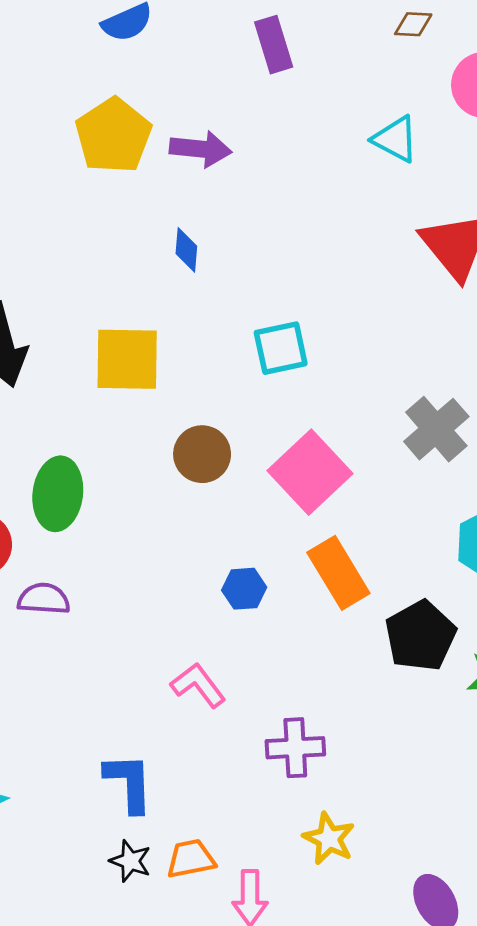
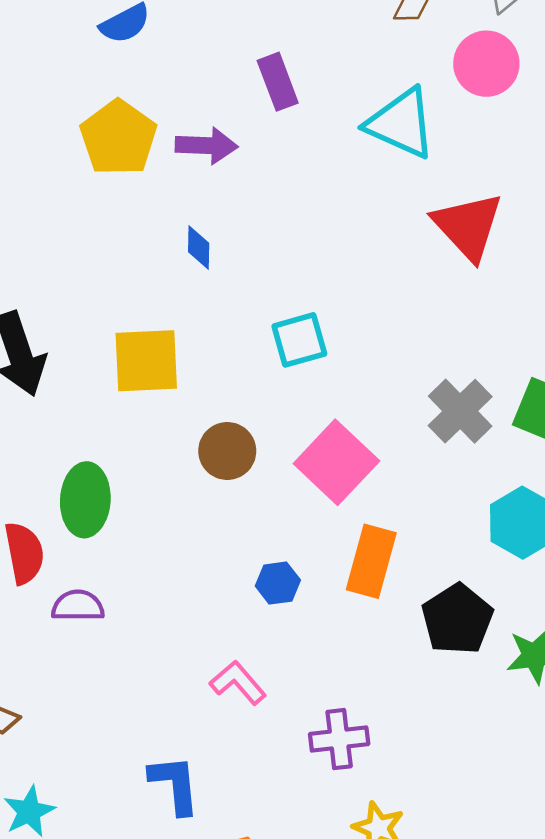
purple rectangle: (274, 45) -> (278, 82), moved
cyan triangle: (395, 139) -> (401, 123), size x1.5
orange rectangle: (338, 573) -> (371, 561), turned 50

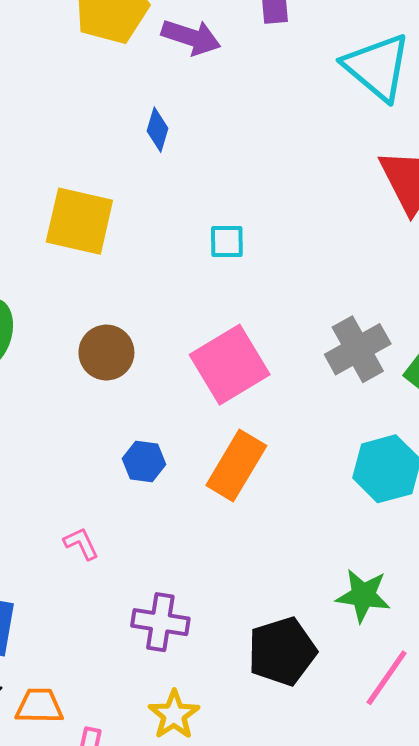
cyan square: (299, 340) -> (227, 241), size x0.7
brown circle: (227, 451) -> (106, 353), moved
black pentagon: (457, 619) -> (282, 651), moved
pink L-shape: (238, 683) -> (81, 544), size x0.7

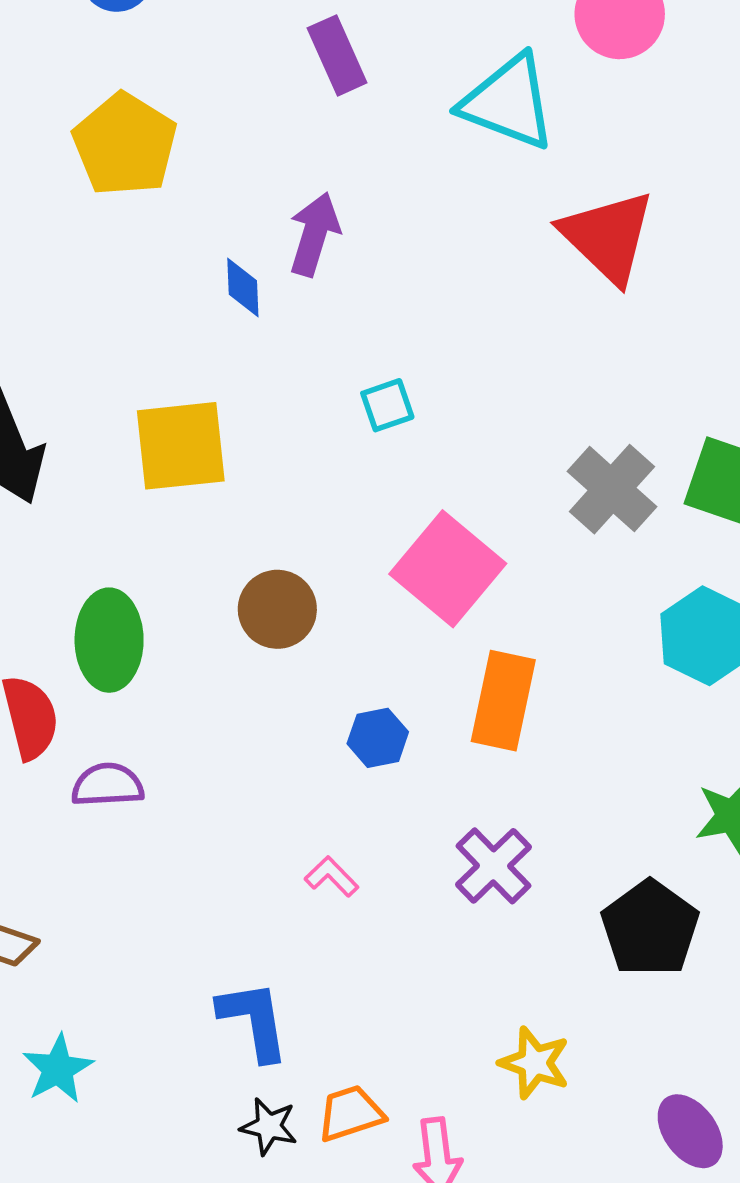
purple arrow: (191, 37) -> (314, 234), moved, turned -72
purple cross: (160, 622) -> (493, 866), moved, turned -34

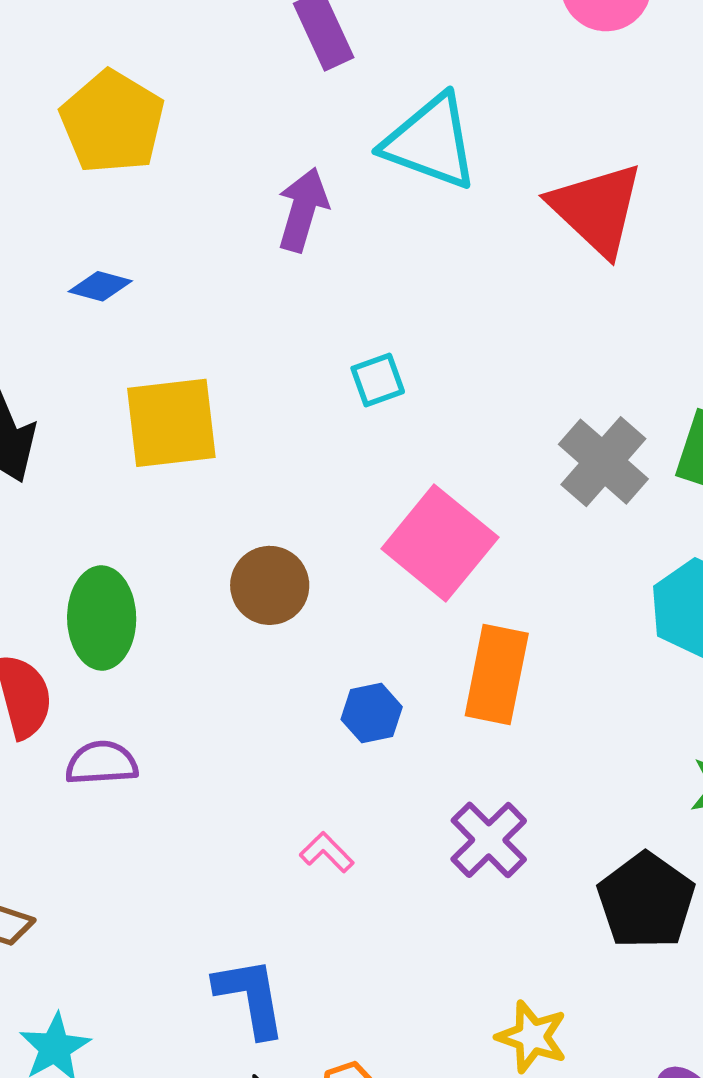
cyan triangle: (508, 102) -> (430, 142), moved
blue diamond: (243, 287) -> (100, 286), moved, turned -72

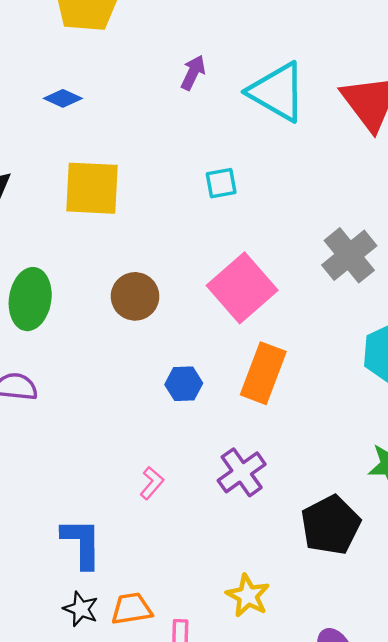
cyan triangle: (430, 142) -> (277, 92), moved
purple arrow: (303, 210) -> (193, 73), size x0.7
pink L-shape: (327, 852) -> (152, 483), moved, turned 76

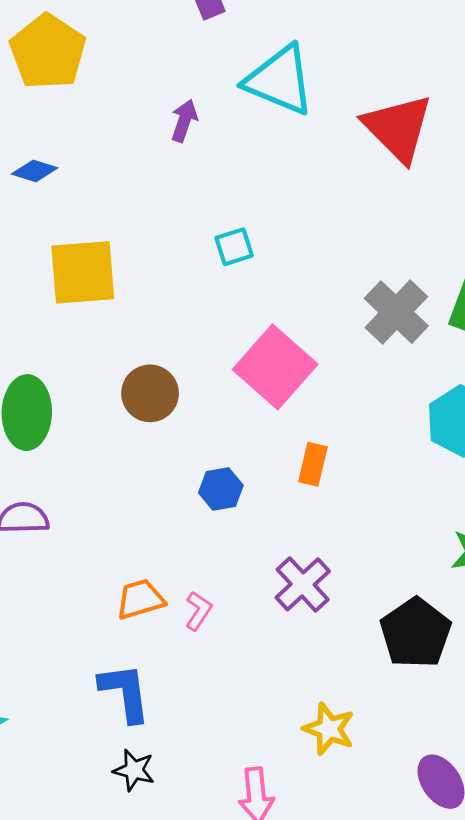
cyan triangle: (277, 92) -> (280, 80), moved
orange rectangle: (263, 373) -> (313, 464), size x0.6
orange trapezoid: (131, 609) -> (140, 599), moved

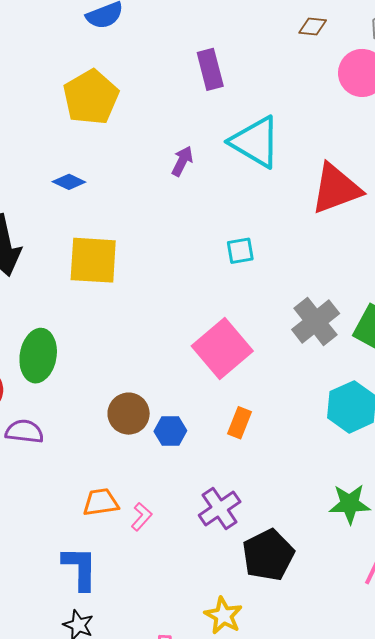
red triangle: (398, 128) -> (336, 189), turned 46
cyan square: (234, 247) -> (240, 251), moved
brown circle: (150, 393) -> (129, 414), moved
black pentagon: (416, 633) -> (268, 555), moved

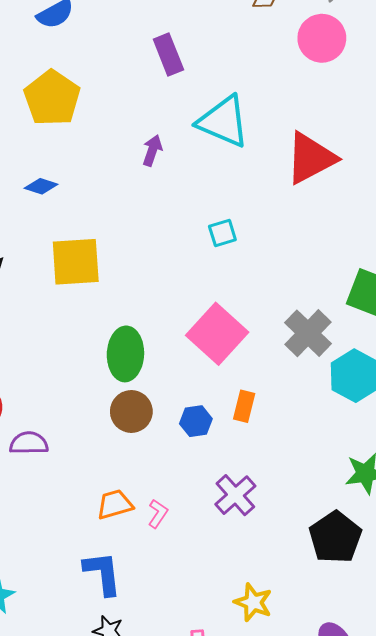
gray cross: (316, 322) -> (308, 333), moved
green ellipse: (38, 356) -> (125, 354), moved
blue hexagon: (170, 431) -> (196, 421), moved
black pentagon: (268, 555) -> (335, 537), moved

